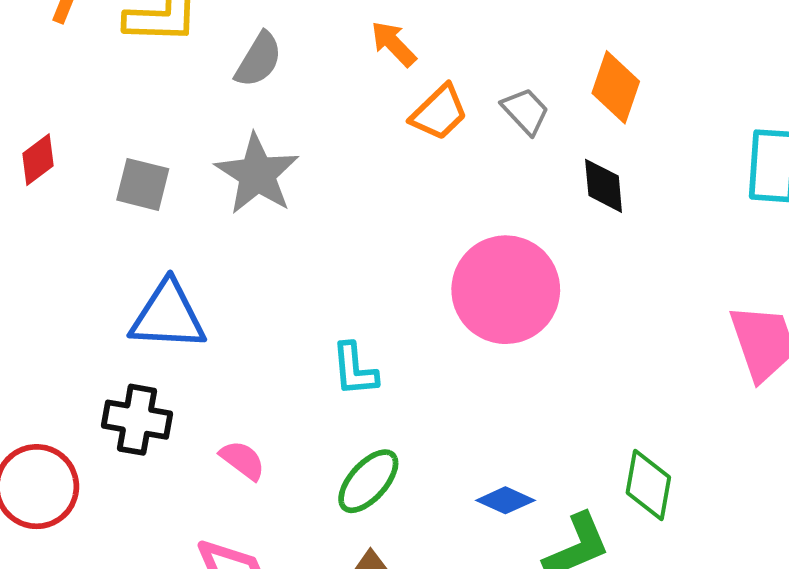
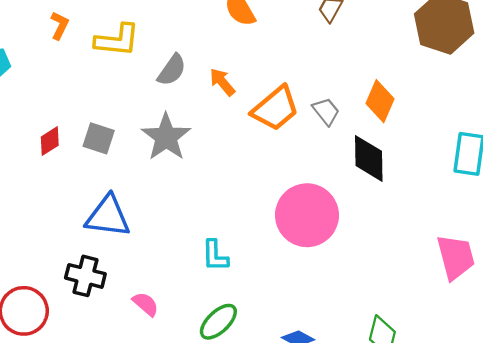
orange arrow: (394, 44) -> (222, 82), moved
orange trapezoid: (439, 113) -> (275, 109), size x1.4
red diamond: (38, 160) -> (50, 141), moved
black diamond: (604, 186) -> (369, 158), size x1.4

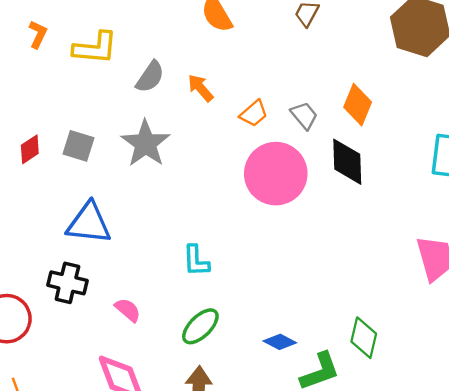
orange trapezoid: (275, 109) -> (254, 113), size x0.6
pink circle: (307, 215) -> (276, 174), moved

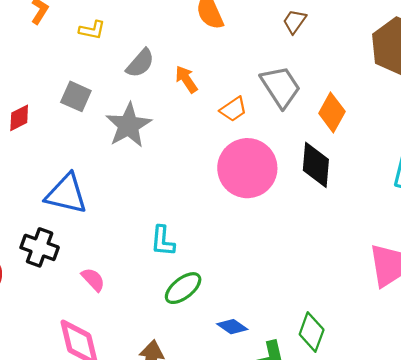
yellow L-shape: (95, 48) -> (92, 30), size x0.6
gray trapezoid: (304, 115) -> (281, 87), moved, size x1.6
gray square: (78, 146) -> (76, 96), moved
green ellipse: (200, 326) -> (183, 288), moved

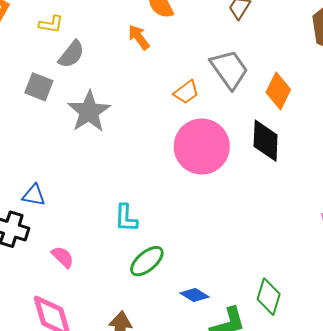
gray semicircle: (140, 63) -> (71, 54), moved
orange arrow: (186, 79) -> (139, 37), moved
blue triangle: (66, 194) -> (34, 195), moved, size x0.6

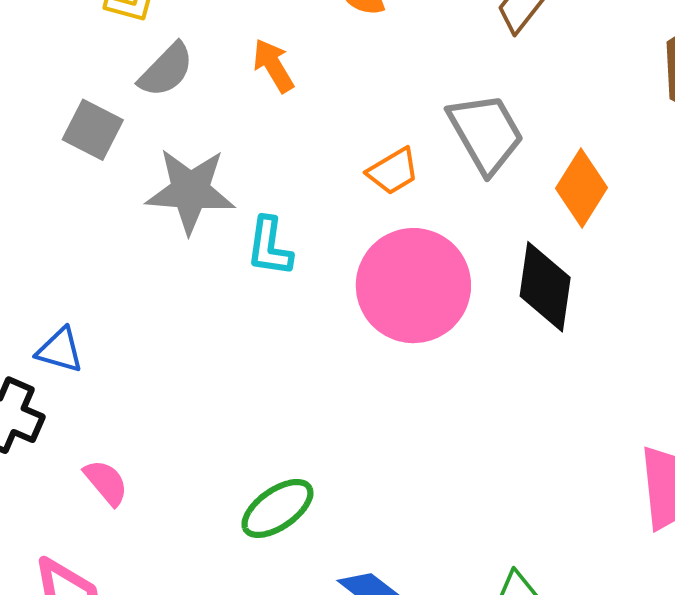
orange arrow: (139, 37) -> (273, 66), moved
gray star: (89, 112) -> (190, 191), turned 30
cyan L-shape: (126, 218) -> (269, 247), moved

